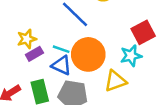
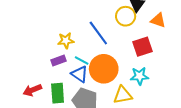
red square: (143, 32) -> (142, 47), moved
yellow star: (27, 39) -> (66, 41), moved

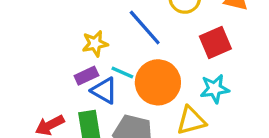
blue triangle: (80, 74) -> (104, 91), moved

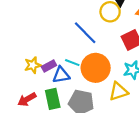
yellow star: (95, 44) -> (33, 65), moved
blue triangle: (104, 91) -> (61, 75), turned -36

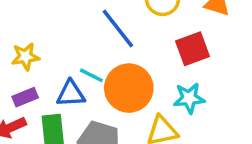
yellow star: (33, 65) -> (25, 57), moved
purple rectangle: (49, 66) -> (25, 97), moved

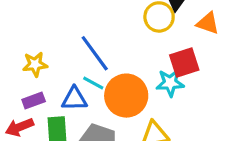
blue line: (118, 29) -> (95, 53), moved
cyan star: (189, 98) -> (170, 83), moved

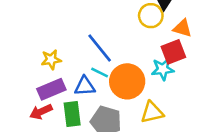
orange triangle: (208, 23) -> (182, 28), moved
purple rectangle: (34, 100) -> (51, 89), size x1.5

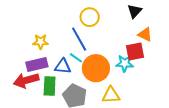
yellow circle: (151, 16) -> (90, 17), moved
red arrow: (41, 112) -> (26, 80), size x1.4

